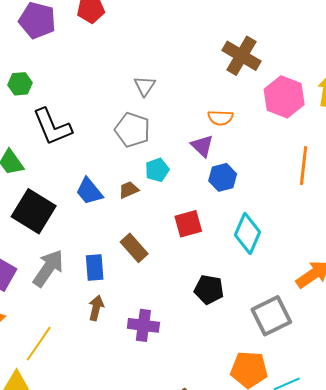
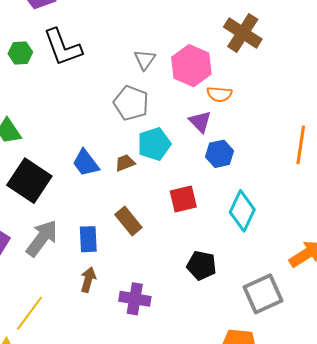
pink hexagon: (284, 97) -> (191, 66), moved
black L-shape: (52, 127) -> (63, 47), moved
cyan pentagon: (157, 170) -> (154, 144), size x1.4

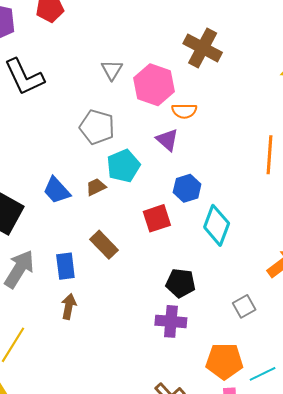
gray triangle: (145, 60) -> (112, 70), moved
blue hexagon: (219, 154) -> (187, 188), moved
gray square: (263, 294) -> (244, 306), size x0.6
purple cross: (135, 299) -> (171, 321), moved

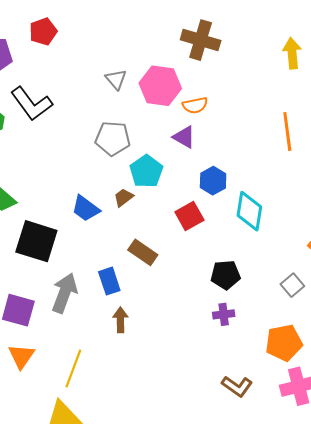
purple cross: (171, 321) -> (224, 314), size x0.7

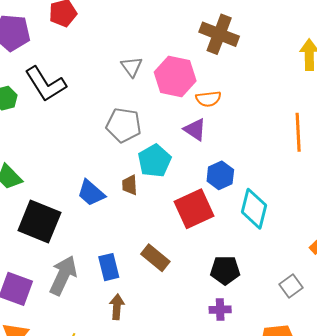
brown trapezoid: (123, 197) -> (130, 185), turned -60
red square: (189, 216) -> (194, 209), size x1.4
brown rectangle: (143, 252) -> (155, 258), moved

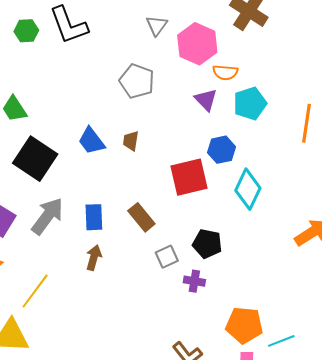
cyan pentagon: (154, 161) -> (250, 103), moved
gray square: (291, 286) -> (167, 257), moved

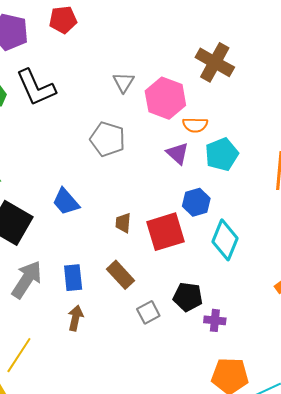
brown trapezoid: (131, 141) -> (123, 223), moved
purple cross: (194, 281) -> (215, 320), moved

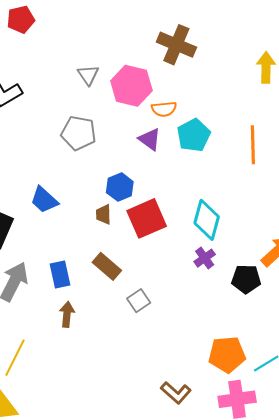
blue hexagon: (196, 202) -> (120, 187), moved
black pentagon: (188, 297) -> (246, 279), moved
purple cross: (215, 320) -> (205, 258), moved, turned -35

